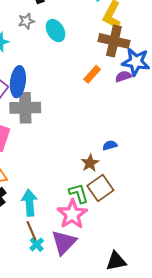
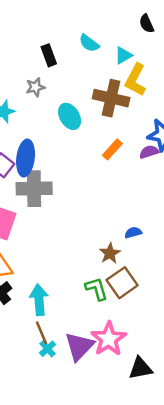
cyan ellipse: (56, 31) -> (70, 116), moved
brown cross: (114, 41) -> (111, 98), moved
pink star: (72, 214) -> (109, 339), moved

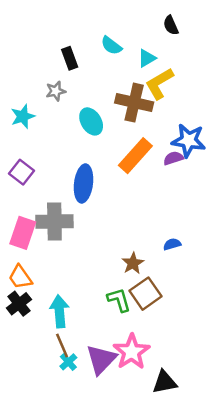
yellow L-shape: (136, 80) -> (159, 84), turned 32
orange rectangle: (112, 149) -> (135, 156), size x1.6
blue ellipse: (26, 158) -> (84, 183), moved
gray cross: (34, 189) -> (54, 221), moved
blue semicircle: (133, 233) -> (172, 244), moved

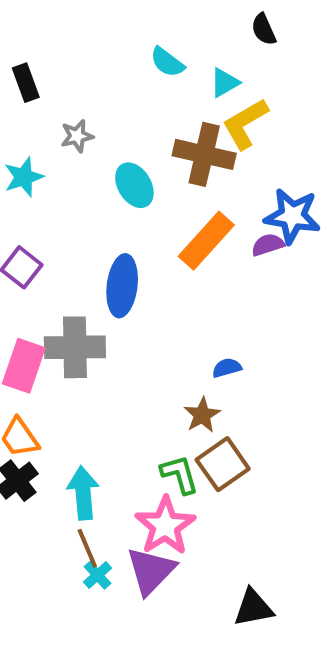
black rectangle: (70, 58) -> (26, 83), moved
blue semicircle: (172, 244) -> (227, 368), moved
pink star: (132, 352) -> (165, 526), moved

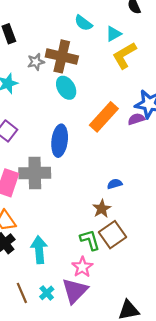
brown cross: (204, 154) -> (62, 56), moved
pink star: (165, 526) -> (82, 267), size x0.7
brown line: (87, 548) -> (22, 293), moved

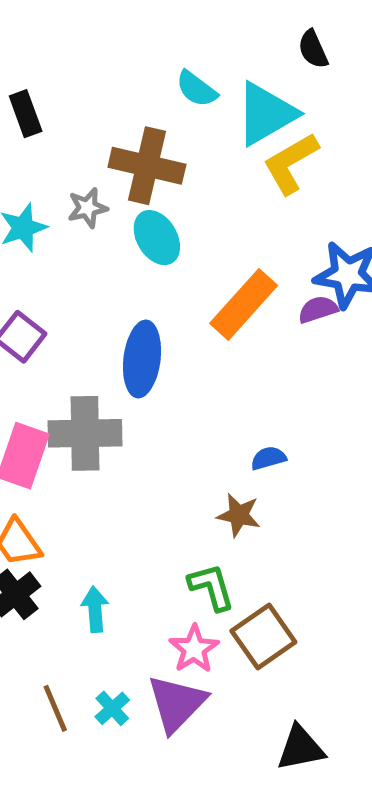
cyan triangle: (114, 34) -> (266, 114), size x1.8
gray star: (36, 62) -> (87, 208), moved
brown star: (102, 209) -> (239, 515), turned -30
brown square: (113, 235) -> (263, 637), moved
cyan arrow: (39, 250) -> (95, 609), size x0.7

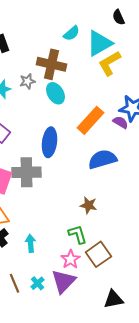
cyan semicircle: (197, 89) -> (71, 33), turned -78
purple semicircle: (318, 309) -> (120, 122), turned 49
blue semicircle: (268, 458) -> (102, 159), moved, size x2.0

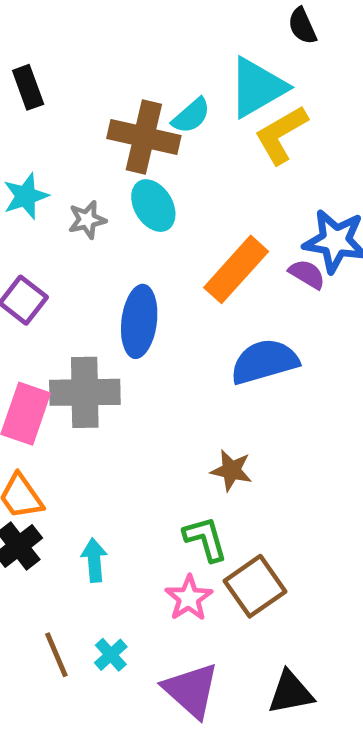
cyan semicircle: (71, 33) -> (191, 116), moved
gray star: (27, 81) -> (87, 220), moved
purple triangle: (63, 281) -> (191, 690), moved, turned -32

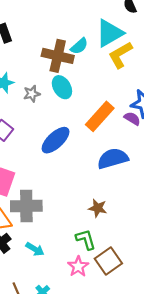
blue ellipse: (139, 321) -> (56, 140), turned 40
gray cross: (85, 392) -> (26, 206), moved
cyan arrow: (94, 560) -> (35, 249), turned 126

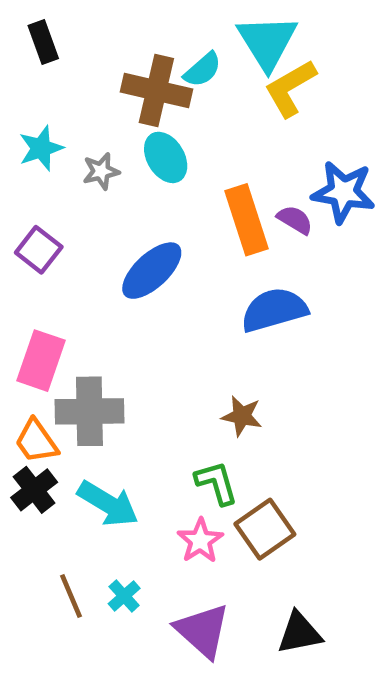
cyan triangle: (109, 33) -> (267, 42), turned -32
orange rectangle: (100, 116) -> (246, 220), turned -60
purple semicircle: (132, 119) -> (295, 220), moved
cyan arrow: (35, 249) -> (108, 504), size x1.5

